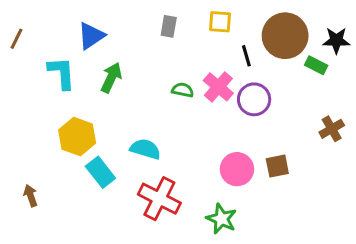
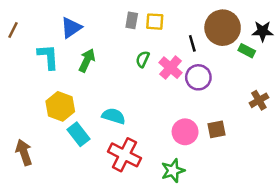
yellow square: (220, 22) -> (155, 22), moved
green semicircle: (183, 90) -> (143, 59), moved, turned -77
brown arrow: (31, 196) -> (24, 152), size x1.5
green star: (221, 219) -> (173, 171), turned 30

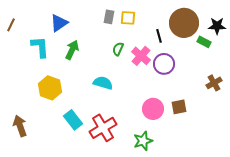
cyan semicircle: (114, 116) -> (103, 83), moved
cyan rectangle: (78, 134) -> (73, 120), moved
red cross: (124, 155) -> (103, 128), turned 32

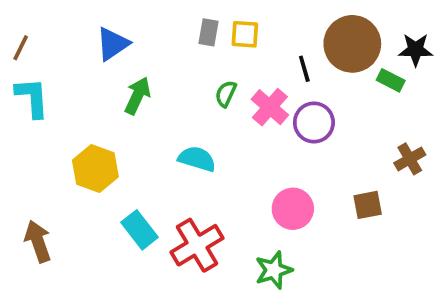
cyan L-shape: (40, 47) -> (32, 98), moved
brown square: (179, 107) -> (368, 205), moved

